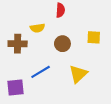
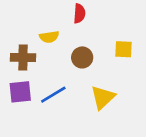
purple square: (15, 87) -> (20, 92), moved

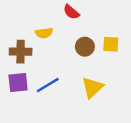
red semicircle: (79, 13) -> (71, 12), turned 126
brown circle: (82, 57) -> (85, 47), moved

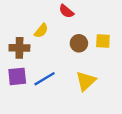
yellow semicircle: (44, 33) -> (41, 31), turned -42

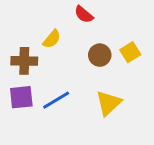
yellow square: (103, 41) -> (130, 52), turned -35

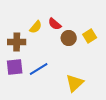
red semicircle: (84, 14) -> (55, 24), moved
yellow triangle: (108, 103) -> (75, 83), moved

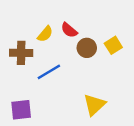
purple square: (15, 67) -> (21, 110), moved
blue line: (39, 69) -> (49, 72), moved

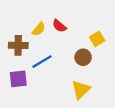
brown circle: (87, 48) -> (83, 57), moved
purple square: (21, 110) -> (18, 79), moved

